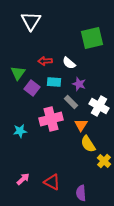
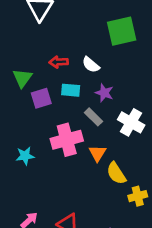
purple square: (32, 88) -> (41, 98), turned 35
orange triangle: (81, 125) -> (98, 153), moved
yellow cross: (104, 161) -> (138, 196), turned 32

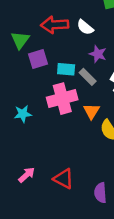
red arrow: (59, 62) -> (55, 25), size x1.5
cyan rectangle: (71, 90) -> (66, 69), moved

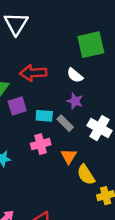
white semicircle: (85, 27) -> (75, 75), moved
pink cross: (62, 99) -> (41, 144), size x0.7

